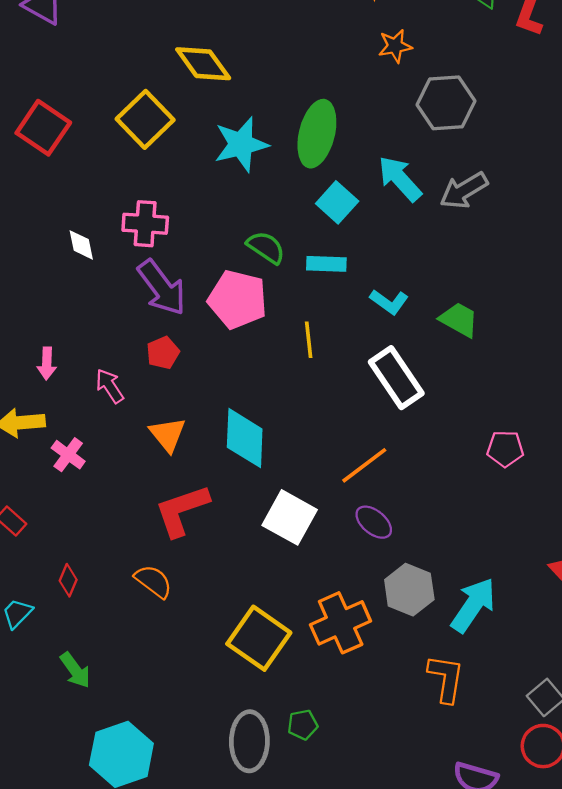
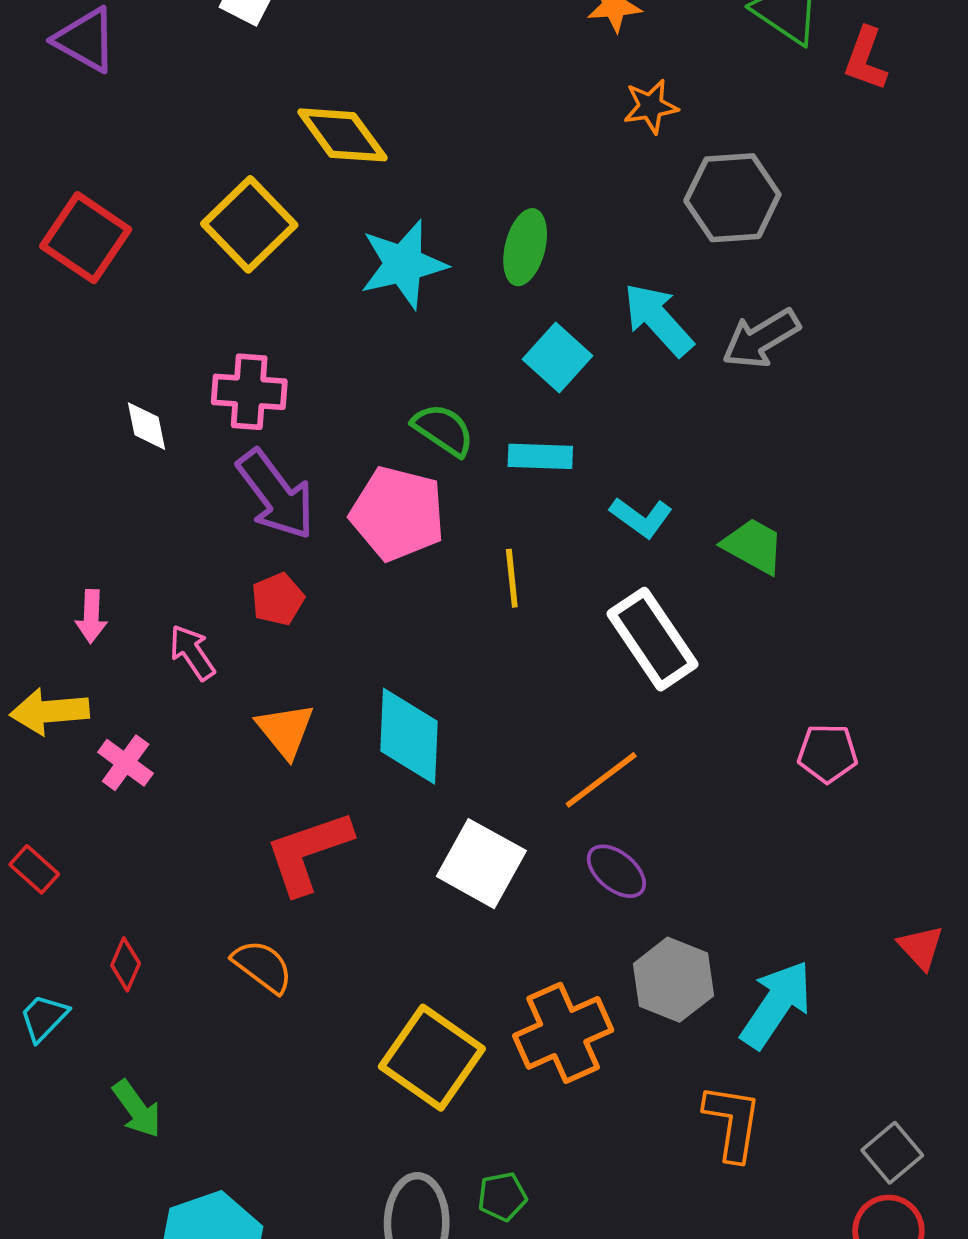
green ellipse: (317, 134) -> (525, 247), size x0.7

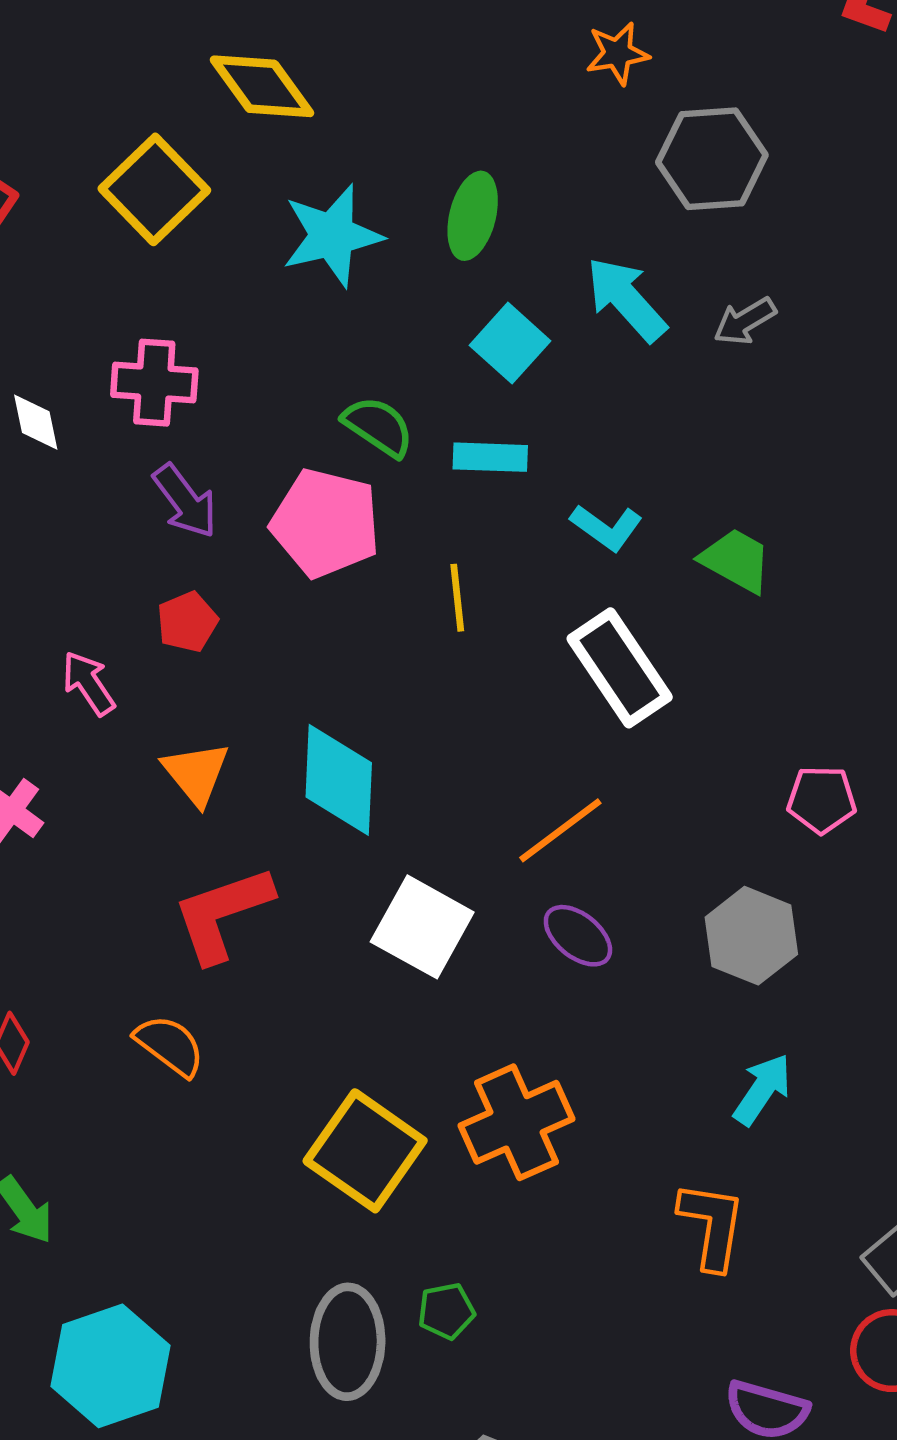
gray arrow: (761, 339) -> (745, 321), size x0.7
purple arrow: (276, 495) -> (185, 501), size x0.7
gray hexagon: (673, 980) -> (751, 936), moved
cyan arrow: (776, 1004) -> (762, 1089), size x0.7

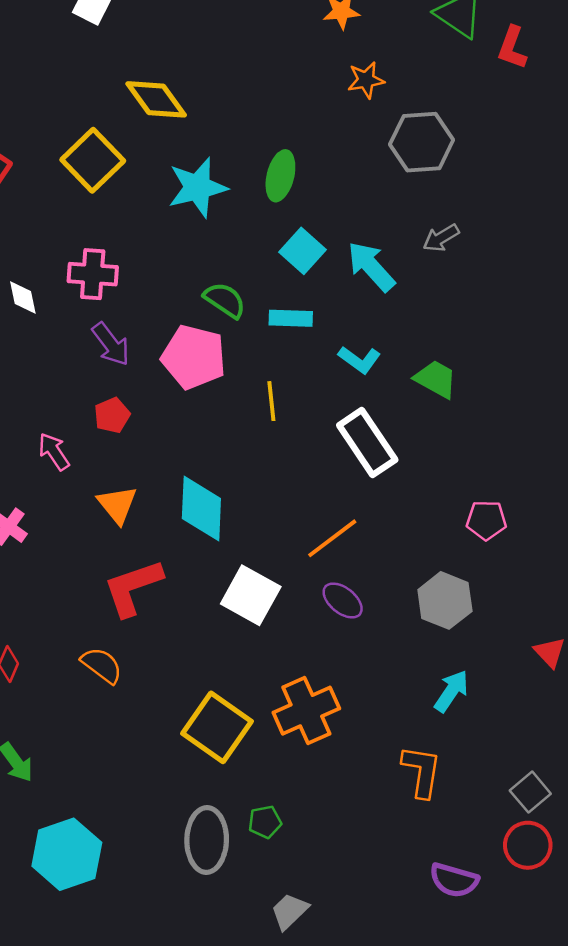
cyan arrow: (626, 299) -> (371, 266), moved

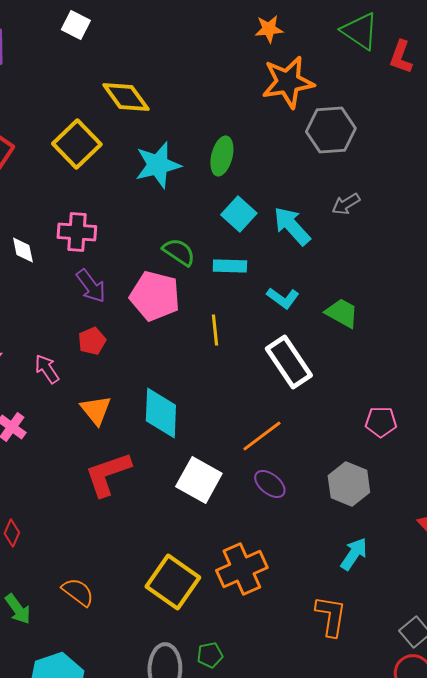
orange star: (366, 80) -> (288, 82), size x1.8
orange semicircle: (102, 665) -> (78, 592), moved

